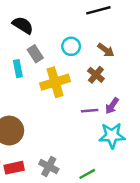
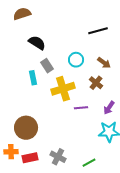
purple line: (90, 111) -> (81, 108), moved

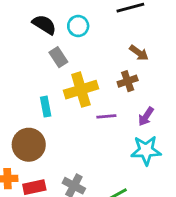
cyan circle: (76, 60) -> (78, 26), moved
cyan rectangle: (33, 78) -> (46, 107), moved
brown cross: (96, 83) -> (128, 81), turned 32

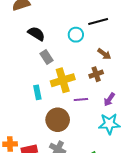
cyan circle: (78, 26) -> (76, 35), moved
brown circle: (29, 145) -> (58, 120), moved

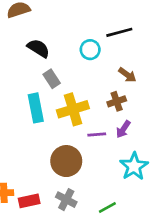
cyan rectangle: (37, 92) -> (36, 108), moved, size x1.5
purple arrow: (109, 99) -> (123, 129), moved
cyan star: (109, 124) -> (134, 166), turned -30

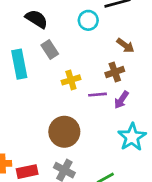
cyan rectangle: (36, 108) -> (19, 64), moved
yellow cross: (73, 109) -> (71, 80), size x0.6
purple line: (97, 135) -> (98, 95), moved

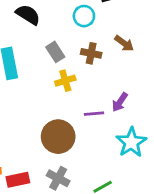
gray rectangle: (50, 49) -> (55, 52), moved
brown cross: (115, 72) -> (91, 53), moved, turned 30
purple line: (98, 95) -> (94, 114), moved

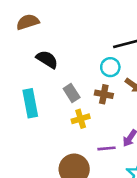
cyan circle: (84, 16) -> (110, 67), moved

